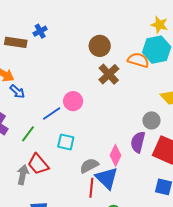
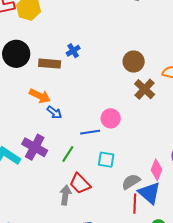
blue line: (52, 114) -> (90, 132), turned 30

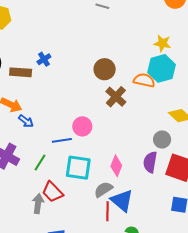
cyan square: (106, 160) -> (78, 168), size x1.5
pink diamond: (157, 170) -> (116, 166), moved

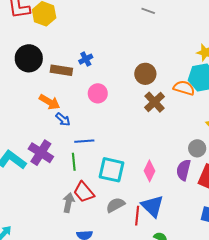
pink circle: (82, 126) -> (98, 93), moved
blue line: (62, 140) -> (84, 141), moved
green line: (40, 162) -> (74, 162), turned -42
gray semicircle: (103, 189) -> (115, 205), moved

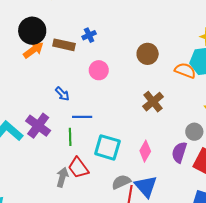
orange arrow: (49, 102) -> (33, 50), moved, turned -70
brown cross: (155, 102) -> (153, 102), moved
gray semicircle: (115, 205) -> (121, 182), moved

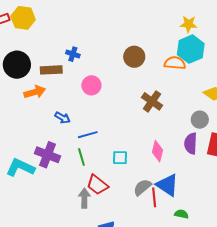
blue cross: (89, 35) -> (73, 54), turned -32
orange arrow: (33, 50) -> (35, 92), moved, turned 35
cyan square: (107, 147) -> (120, 158), size x0.6

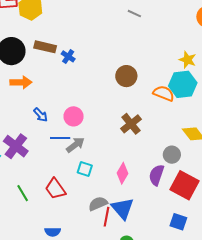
brown rectangle: (51, 70) -> (45, 47), moved
pink circle: (91, 85) -> (74, 116), moved
green line: (81, 157) -> (23, 193), moved, turned -30
gray arrow: (84, 198) -> (75, 145), moved, turned 36

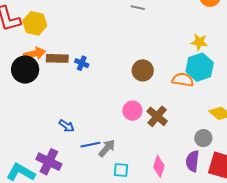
orange arrow: (21, 82) -> (35, 54), moved
pink circle: (74, 116) -> (132, 111), moved

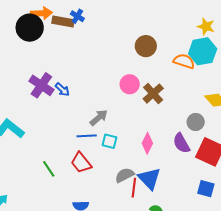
blue cross: (82, 63) -> (77, 16), moved
blue line: (90, 145) -> (87, 136), moved
purple semicircle: (192, 161) -> (181, 143), turned -45
purple cross: (49, 162) -> (41, 85), moved

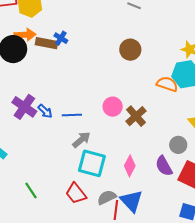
brown circle: (146, 46) -> (130, 50), moved
blue line: (87, 136) -> (72, 115), moved
cyan square: (109, 141) -> (92, 163), size x1.8
red trapezoid: (81, 163) -> (76, 193), moved

